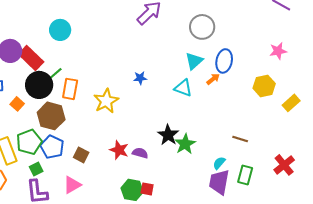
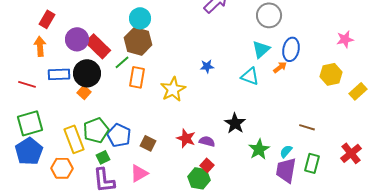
cyan circle: (60, 30) -> (140, 18), moved
black circle: (39, 85) -> (87, 73), moved
brown hexagon: (51, 116) -> (138, 41), moved
green star: (185, 144) -> (259, 149), moved
red square: (147, 189) -> (207, 165), moved, turned 32

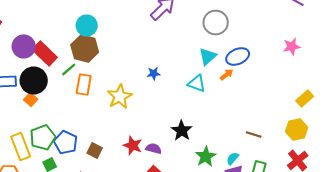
blue ellipse: (291, 49) -> (238, 56), turned 55
yellow hexagon: (331, 74) -> (297, 130), moved

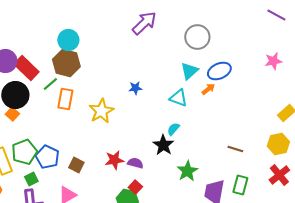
red star: (133, 146) -> (114, 160), turned -30
cyan semicircle: (233, 158) -> (173, 129), moved

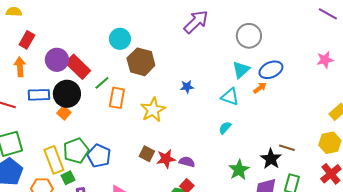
brown hexagon: (66, 63) -> (141, 62), moved
black star: (163, 145) -> (271, 159), moved
brown square: (76, 165) -> (147, 154), moved
green square: (31, 179) -> (68, 178), moved

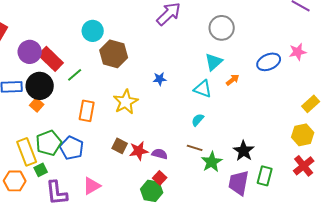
blue ellipse: (271, 70) -> (269, 62), moved
orange rectangle: (117, 98) -> (87, 111), moved
brown line: (287, 148) -> (195, 148), moved

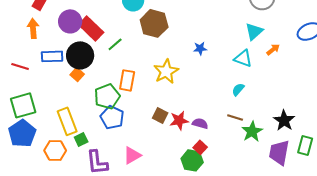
green pentagon: (49, 143) -> (107, 96), moved

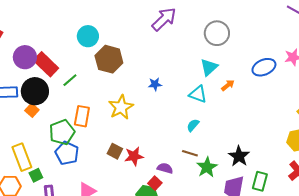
purple semicircle: (200, 123) -> (165, 168), moved

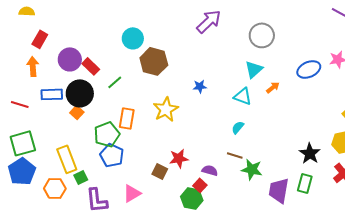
red rectangle: (46, 64) -> (91, 66), size x0.7
brown square: (115, 151) -> (160, 171), moved
black star: (239, 156) -> (310, 153), moved
green star: (207, 167) -> (252, 169), turned -30

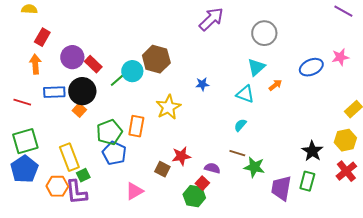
cyan circle: (133, 38) -> (132, 71), moved
orange rectangle: (127, 118) -> (136, 126), moved
purple L-shape: (97, 200) -> (76, 192), moved

